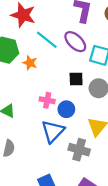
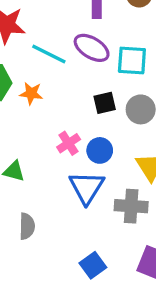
pink cross: (47, 100) -> (69, 143), turned -32

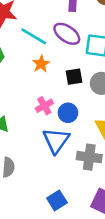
orange star: (31, 93) -> (41, 64), moved, turned 30

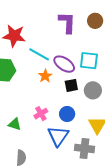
purple ellipse: (67, 34) -> (64, 64), moved
pink cross: (44, 106) -> (41, 114), moved

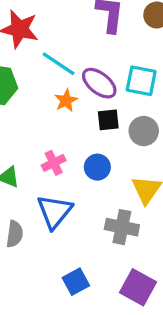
blue triangle: (58, 136) -> (54, 212), moved

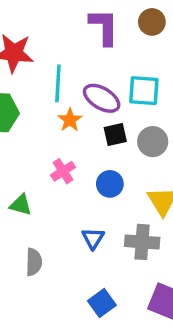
cyan line: (59, 64) -> (58, 83), turned 66
pink cross: (54, 163) -> (63, 171), moved
blue triangle: (54, 212) -> (93, 238), moved, size x0.6

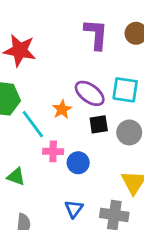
cyan line: (58, 83) -> (33, 124), moved, turned -44
pink cross: (63, 171) -> (53, 151), turned 30
blue circle: (110, 184) -> (78, 163), moved

